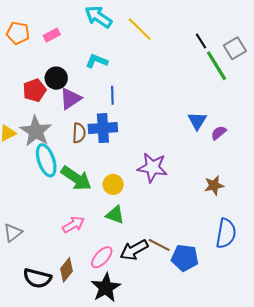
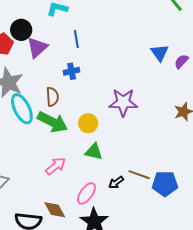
blue cross: (103, 128) -> (72, 71), size x0.6
brown semicircle: (79, 133) -> (52, 97), moved
black arrow: (134, 250) -> (116, 183), size x0.6
brown diamond: (66, 270) -> (55, 210), turned -60

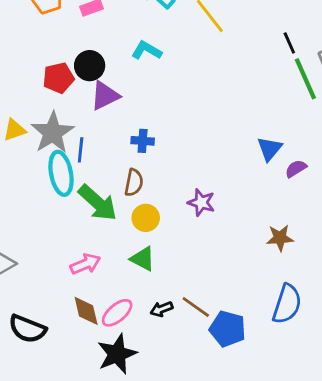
blue line: (76, 39) -> (81, 150), moved
brown semicircle: (52, 97) -> (134, 183), moved
purple star: (123, 102) -> (201, 203), size x0.7
brown diamond: (55, 210) -> (86, 311), moved

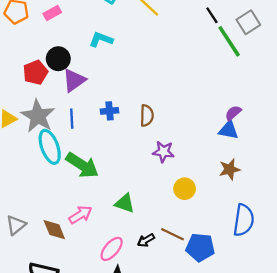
blue triangle: (270, 149) -> (228, 130), moved, turned -50
blue line: (81, 150) -> (72, 119), moved
brown semicircle: (134, 183) -> (147, 116), moved
yellow circle: (146, 218) -> (185, 189), moved
brown diamond: (86, 311) -> (54, 230), moved

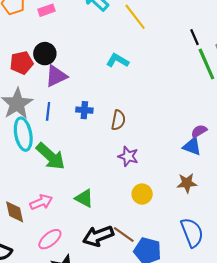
cyan L-shape: (101, 39) -> (117, 61), moved
blue semicircle: (244, 220) -> (192, 233), turned -40
black arrow: (146, 240) -> (98, 236), size x1.8
pink ellipse: (112, 249) -> (50, 239), moved

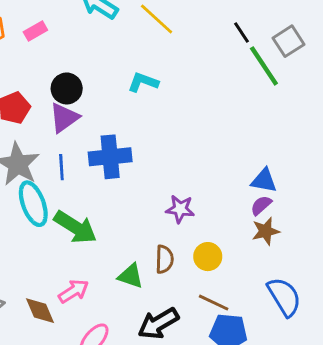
black circle: (45, 54) -> (67, 88), moved
blue cross: (84, 110) -> (110, 157), size x1.8
brown semicircle: (118, 120) -> (164, 259), moved
purple semicircle: (199, 131) -> (261, 205), moved
brown line: (124, 235) -> (214, 303), moved

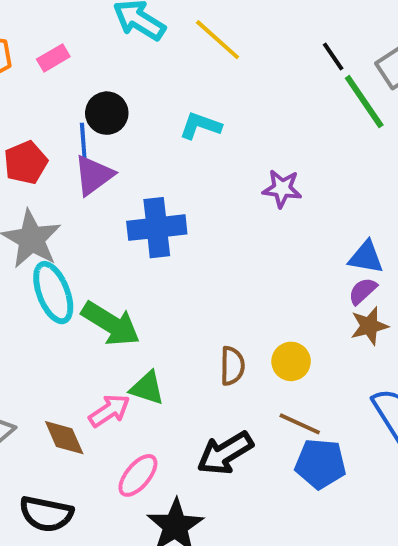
black circle: (67, 88) -> (107, 113), moved
blue line: (61, 167) -> (83, 140), moved
purple star: (180, 209) -> (282, 189), moved
green triangle: (131, 276) -> (147, 388), moved

